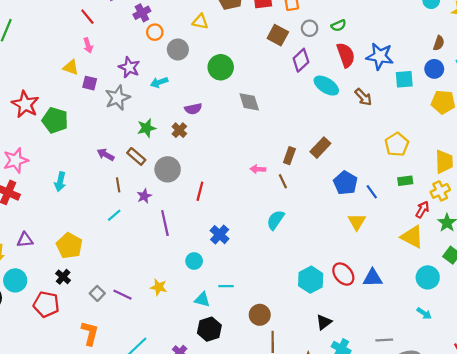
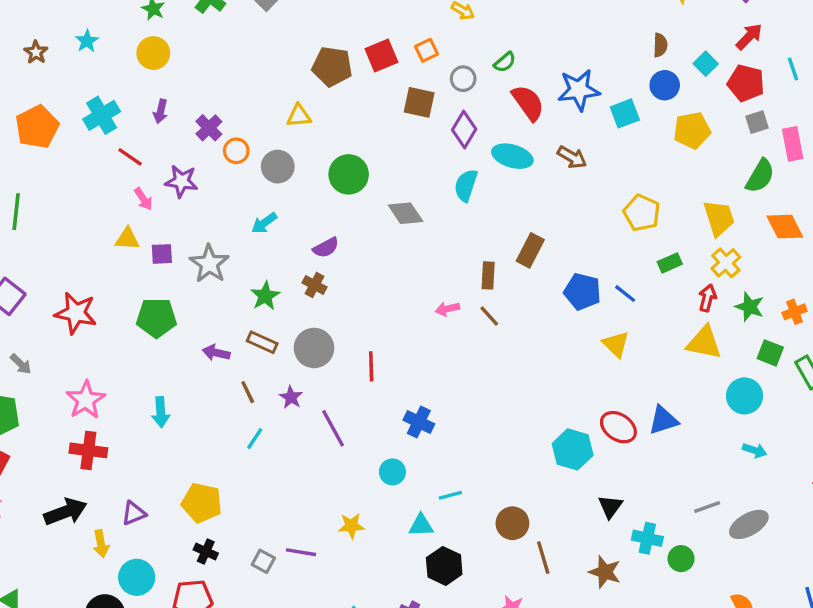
purple star: (129, 67) -> (181, 181), moved
green pentagon: (55, 120) -> (156, 318), moved
cyan semicircle: (276, 220) -> (466, 185), moved

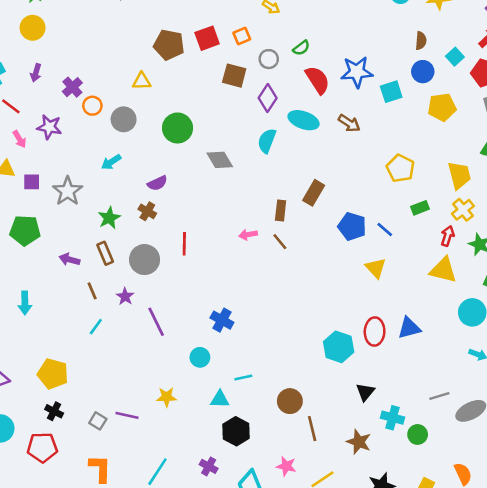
brown rectangle: (262, 342) -> (105, 253), turned 40
red line: (371, 366) -> (184, 244), moved
red ellipse: (618, 427) -> (375, 332), turned 56

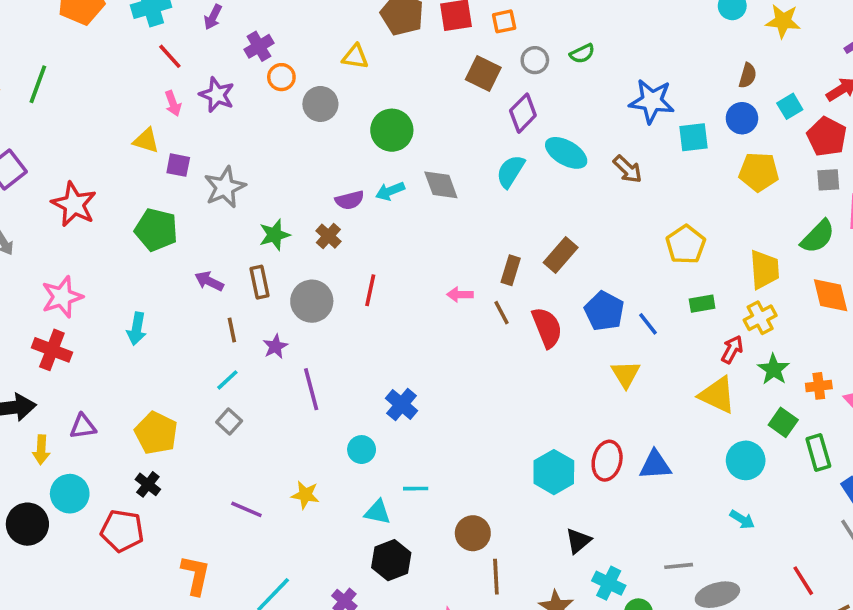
red semicircle: (317, 80) -> (547, 328), moved
cyan arrow: (111, 162) -> (390, 191), moved
gray square: (98, 421) -> (229, 422), moved

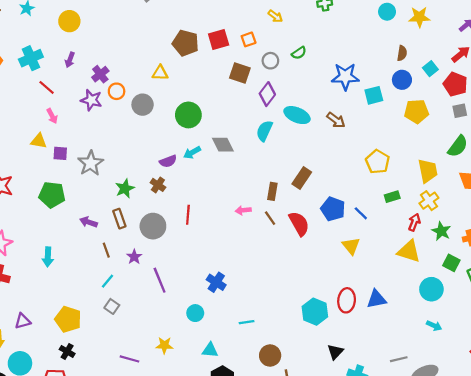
purple star: (217, 95) -> (91, 100), moved
cyan line: (416, 489) -> (247, 322), moved

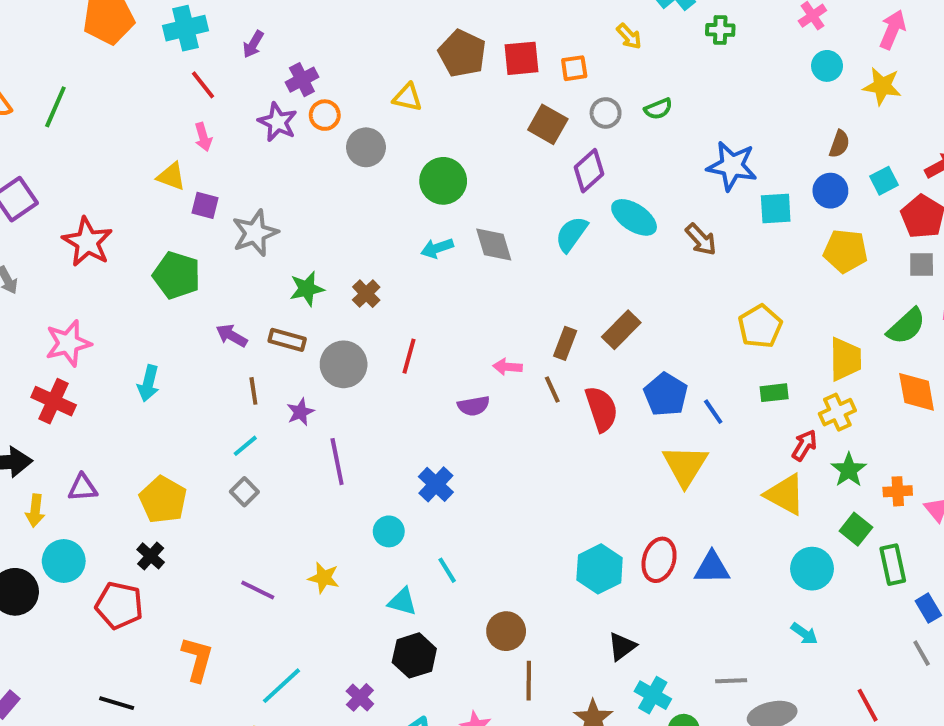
purple semicircle: (168, 161) -> (474, 406), moved
brown rectangle: (119, 219) -> (287, 340), turned -66
yellow triangle: (351, 246) -> (685, 466), size x1.4
cyan line: (247, 322) -> (447, 570), moved, turned 56

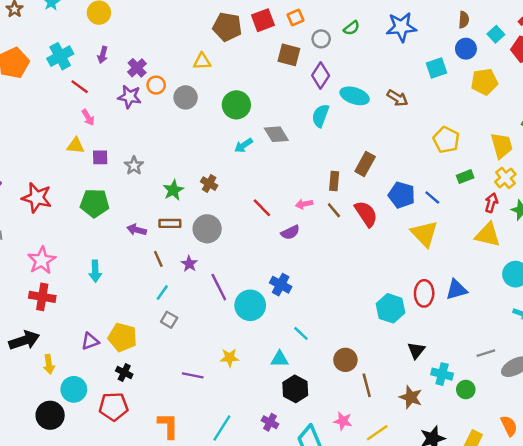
blue star: (732, 166) -> (401, 27), moved
gray star: (255, 233) -> (134, 166), size x0.7
red line: (409, 356) -> (262, 208), moved, turned -45
purple triangle: (83, 488) -> (90, 341), moved
cyan circle: (389, 531) -> (250, 305), moved, size x1.6

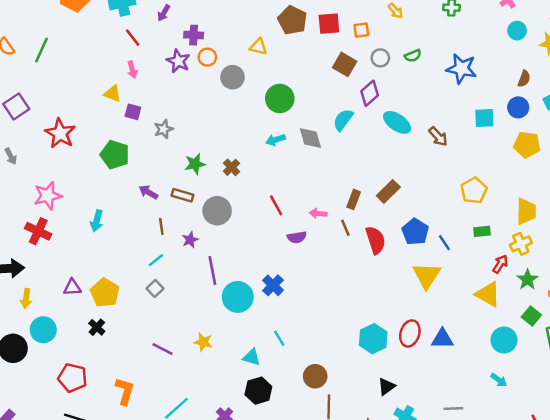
purple cross: (137, 68) -> (194, 35), turned 30
cyan semicircle: (320, 116) -> (343, 120), moved
red pentagon: (114, 407) -> (73, 378), moved

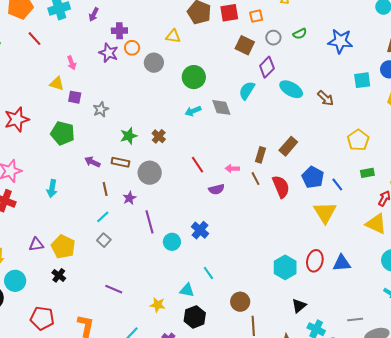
red line: (133, 38) -> (34, 39), moved
red star: (60, 133) -> (17, 119), turned 30
cyan circle: (238, 297) -> (172, 242), size x0.7
yellow star: (203, 342) -> (158, 305), moved

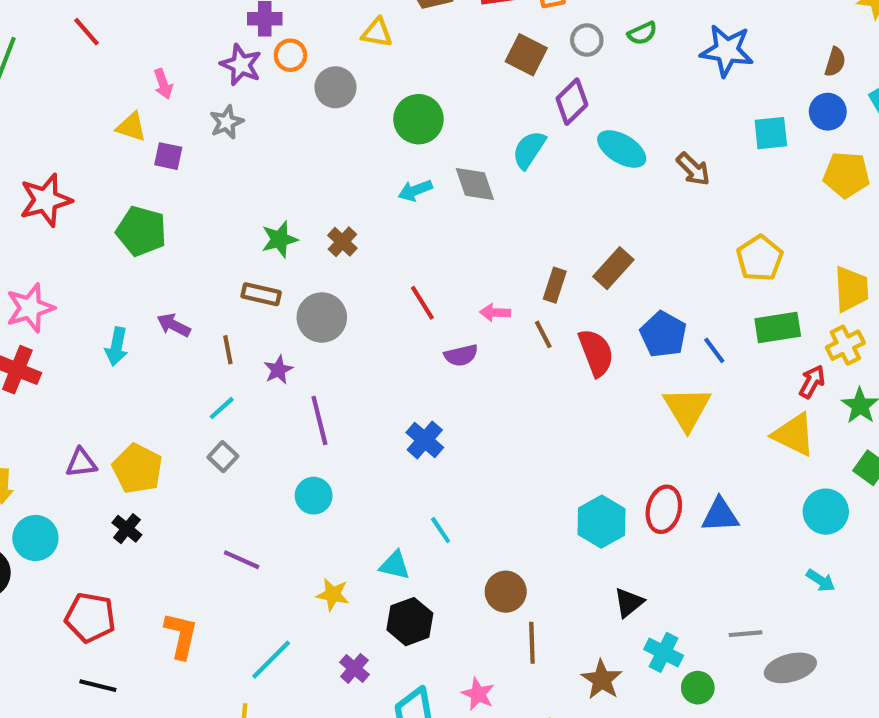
gray star: (101, 109) -> (227, 122), moved
purple arrow: (92, 162) -> (174, 325), moved
green rectangle: (367, 173) -> (778, 328), size x1.5
cyan circle: (172, 242) -> (314, 496), moved

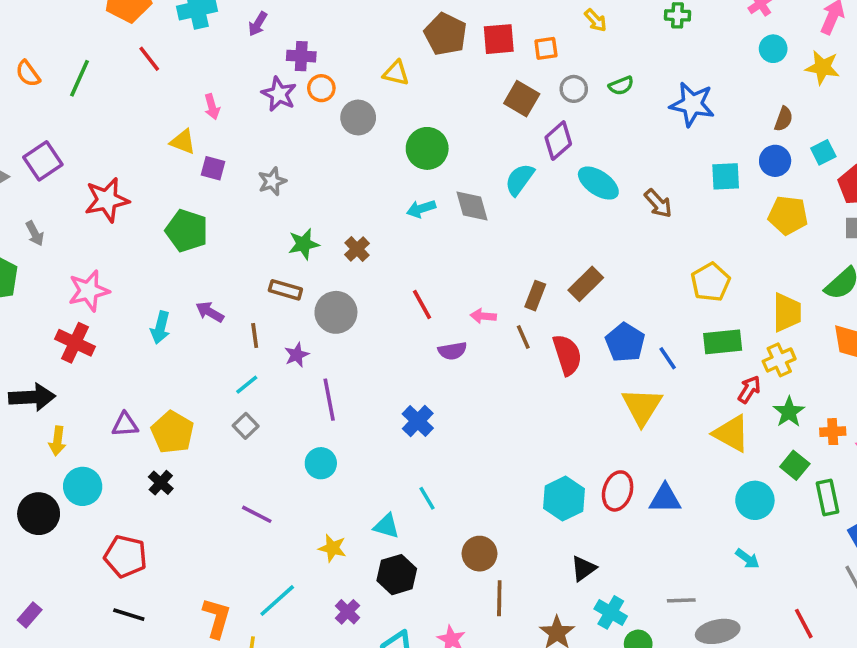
gray star: (227, 122) -> (272, 181), moved
orange L-shape: (181, 635) -> (217, 618), moved

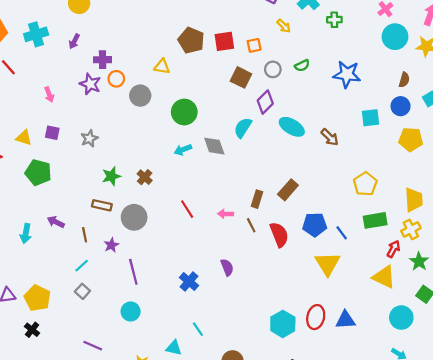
cyan circle: (773, 49) -> (395, 37), size x1.5
yellow triangle: (183, 142) -> (24, 138), moved
blue pentagon: (625, 342) -> (315, 225), turned -30
purple semicircle: (452, 351) -> (227, 267), moved, turned -98

